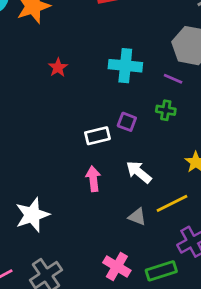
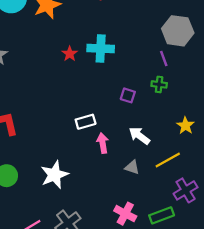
cyan cross: (125, 66) -> (101, 49), moved
purple line: (173, 79) -> (164, 59), turned 49
white rectangle: (97, 136) -> (86, 122), moved
gray triangle: (137, 217) -> (132, 167), moved

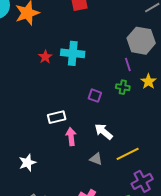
yellow star: (185, 126) -> (148, 81), moved
white star: (54, 175) -> (27, 163), size x0.7

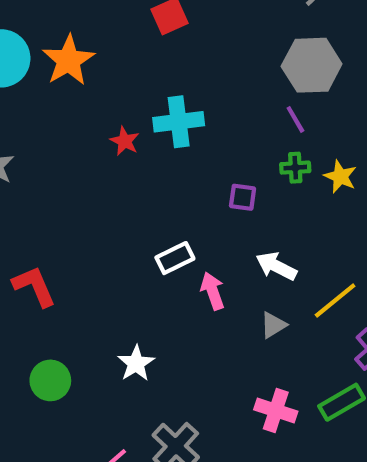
yellow star: (148, 81) -> (340, 177), moved
gray triangle: (96, 159) -> (273, 325), turned -40

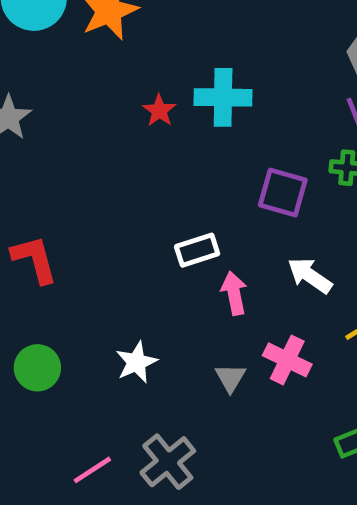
purple square: (243, 197) -> (283, 193), size x1.5
gray triangle: (273, 325) -> (230, 378), moved, turned -36
pink cross: (276, 411) -> (287, 360), moved

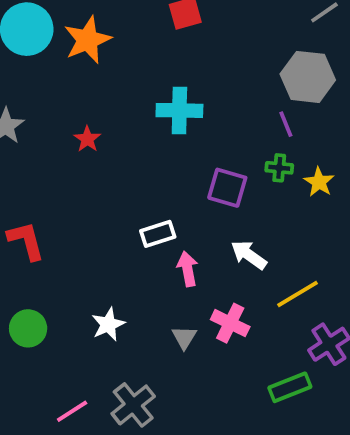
red star: (159, 111) -> (87, 139), moved

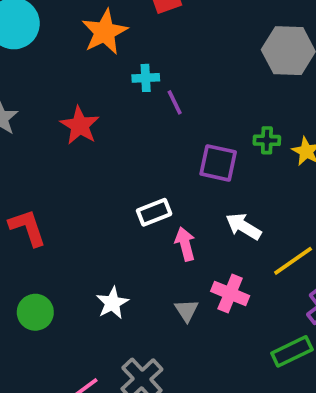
orange star: (87, 40) -> (105, 32), moved
cyan cross: (179, 110) -> (146, 78), moved, size x0.6
purple line: (286, 124) -> (175, 102), moved
red star: (87, 139) -> (80, 125), size x1.5

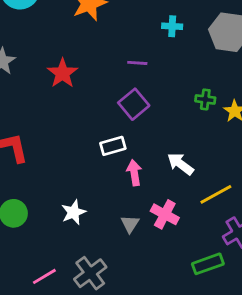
cyan cross: (146, 78) -> (172, 26), moved
purple line: (175, 102) -> (137, 63), turned -66
purple square: (218, 163) -> (134, 104), moved, turned 32

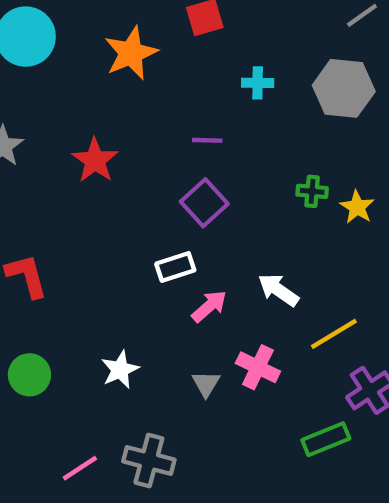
pink arrow: (134, 173) -> (209, 306), turned 60
gray cross: (90, 273) -> (149, 461), turned -36

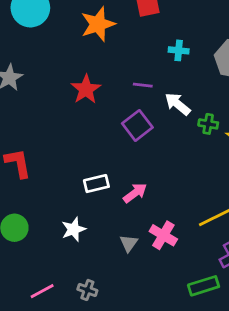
red star: (95, 160) -> (86, 89), moved
white rectangle: (175, 267) -> (96, 184), moved
white arrow: (278, 290) -> (178, 104), moved
gray cross: (149, 461) -> (87, 290), size x0.6

